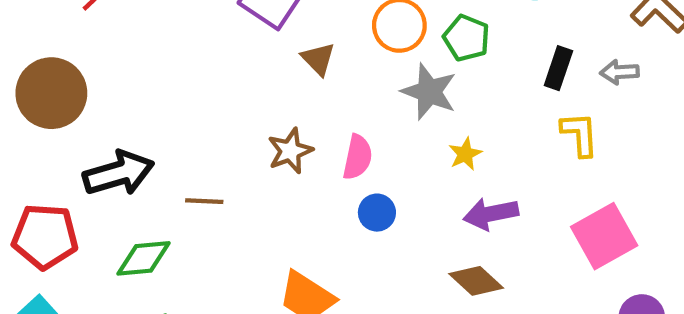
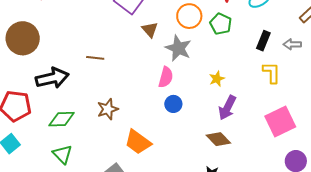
gray star: (429, 92) -> (178, 48), moved
brown star: (290, 151) -> (108, 109), moved
brown line: (204, 201) -> (95, 58), moved
purple arrow: (491, 214) -> (227, 108), turned -55

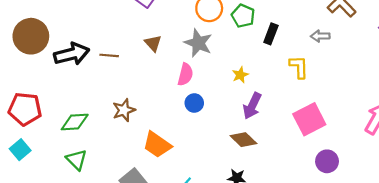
brown triangle: (150, 30) -> (153, 43), moved
black rectangle: (263, 41) -> (271, 34), moved
black arrow: (52, 78) -> (72, 54), moved

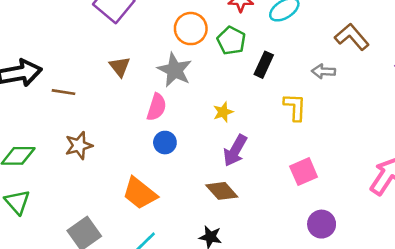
brown line: (109, 55) -> (64, 92), moved
pink square: (309, 119) -> (304, 172), size x0.7
orange trapezoid: (157, 145) -> (140, 193), moved

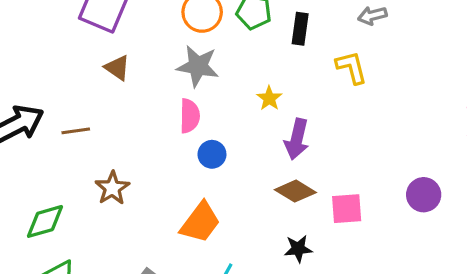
brown triangle: (120, 67) -> (117, 68), moved
pink square: (304, 172) -> (347, 209), moved, turned 36
orange trapezoid: (140, 193) -> (200, 222), turned -75

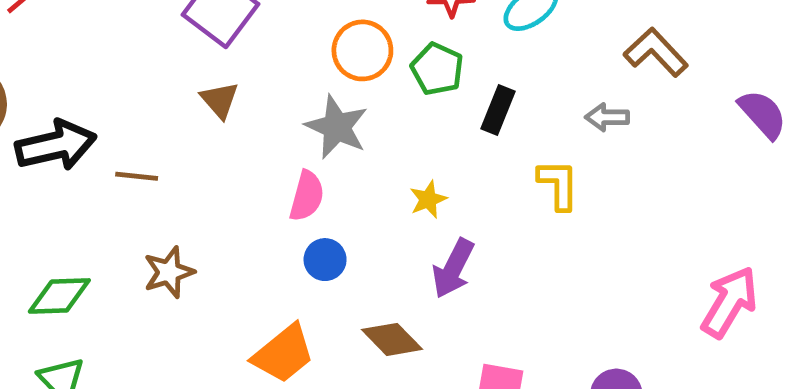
brown diamond: (295, 191) -> (392, 339), moved

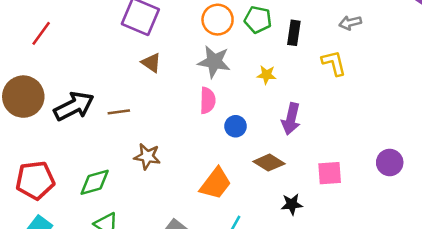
yellow star: (428, 199) -> (266, 75), moved, turned -30
blue circle: (325, 260) -> (236, 126), moved
brown star: (169, 272) -> (147, 156), turned -30

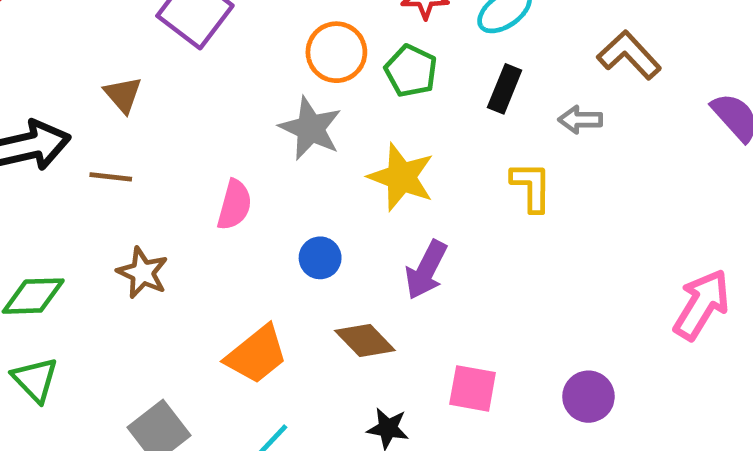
black rectangle: (294, 33) -> (505, 89), moved
brown triangle: (151, 63) -> (123, 95), moved
yellow star: (266, 75) -> (401, 177), size x1.8
pink semicircle: (208, 100) -> (234, 205), moved

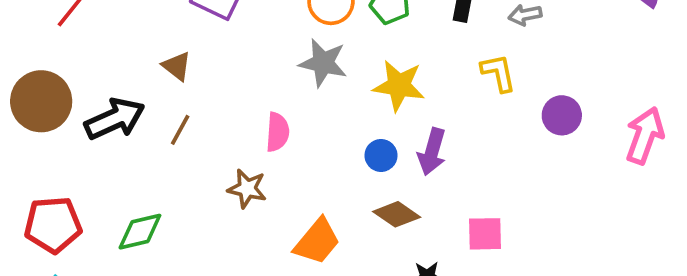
brown line: (111, 177) -> (180, 130), turned -56
blue circle: (320, 258) -> (381, 155), moved
brown star: (143, 273) -> (247, 189), moved
purple circle: (588, 397) -> (562, 115), moved

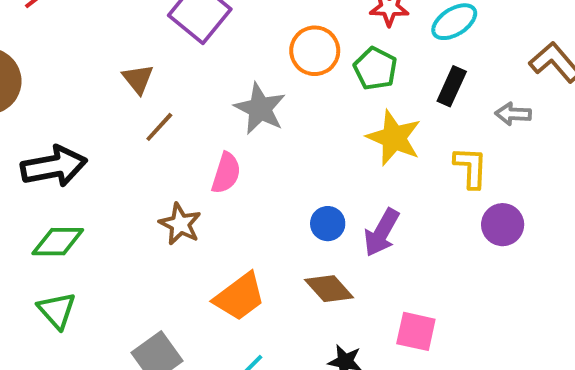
gray star: (323, 63) -> (260, 109), moved
yellow star: (399, 86) -> (394, 138), moved
purple circle: (562, 115) -> (503, 225), moved
black arrow: (115, 119) -> (54, 166), moved
brown line: (180, 130) -> (159, 127), moved

